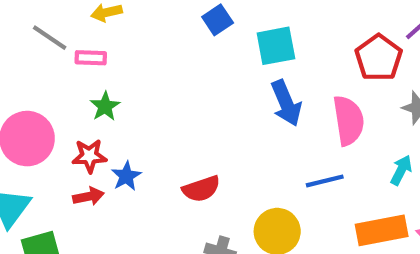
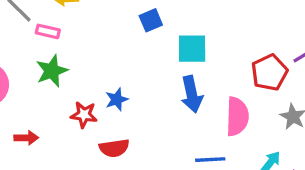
green star: (105, 106) -> (52, 71), size x1.4
red star: (89, 156) -> (84, 115), moved
blue star: (126, 176) -> (117, 99), moved

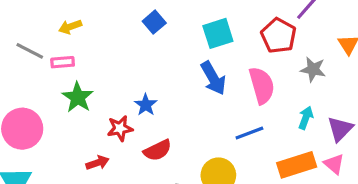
cyan square: (192, 49) -> (218, 33), moved
red arrow: (26, 138) -> (97, 163), moved

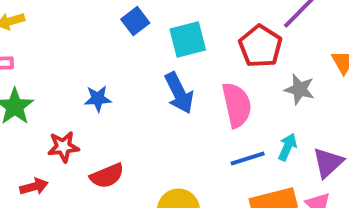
blue square: (154, 22) -> (135, 21), moved
blue star: (146, 105) -> (98, 99), moved, turned 30
blue line: (249, 133) -> (248, 159), moved

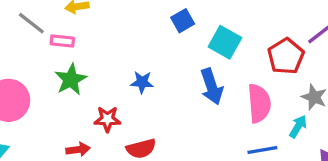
cyan square: (188, 40) -> (225, 42), turned 36
cyan arrow: (287, 147) -> (298, 126), moved

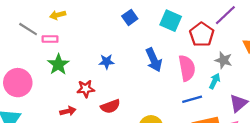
cyan square: (225, 42) -> (171, 21), moved

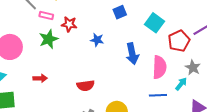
blue star: (107, 62) -> (97, 40), moved
red star: (86, 89) -> (69, 24), moved
red arrow: (68, 111) -> (40, 78), moved

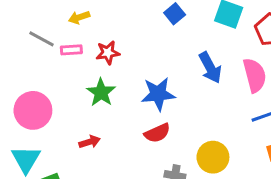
green star: (49, 39) -> (101, 92), moved
blue star: (97, 40) -> (158, 94), moved, size x1.6

